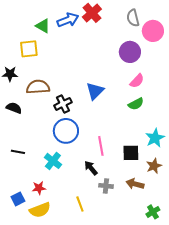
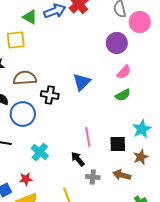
black cross: (63, 104) -> (50, 95), turned 36
blue circle: (66, 131) -> (23, 114), moved

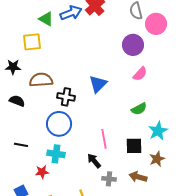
green semicircle: (123, 95) -> (139, 109), moved
blue circle: (23, 114) -> (59, 124), moved
cyan cross: (40, 152) -> (56, 154), turned -30
red star: (26, 179) -> (42, 172), moved

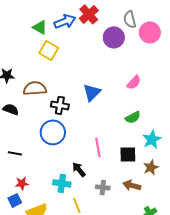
yellow square: (32, 42) -> (49, 50), moved, turned 36
purple circle: (133, 45) -> (114, 37), moved
cyan cross: (56, 154) -> (62, 183), moved
black arrow: (94, 161) -> (79, 169), moved
red star: (42, 172) -> (22, 183), moved

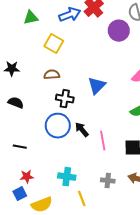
green triangle: (40, 27) -> (31, 18), moved, turned -42
brown semicircle: (35, 88) -> (52, 75), moved, size x0.7
black arrow: (79, 169) -> (82, 130), moved

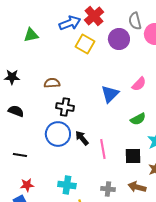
green triangle: (31, 18) -> (31, 35), moved
yellow square: (54, 44) -> (85, 44), moved
blue triangle: (97, 86) -> (110, 94), moved

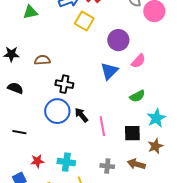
purple circle: (119, 39) -> (118, 40), moved
brown semicircle: (52, 83) -> (42, 60), moved
red star: (27, 185) -> (37, 161), moved

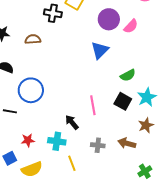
pink semicircle: (138, 61) -> (131, 26), moved
black cross: (64, 84) -> (53, 13), moved
blue circle: (57, 111) -> (31, 90), moved
black arrow: (81, 115) -> (72, 122), moved
black square: (132, 133) -> (123, 101), moved, turned 30

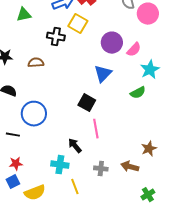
green semicircle: (128, 75) -> (138, 93), moved
cyan star: (147, 97) -> (150, 70), moved
black square: (123, 101) -> (87, 103), moved
red star: (28, 140) -> (16, 164), moved

